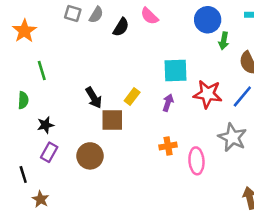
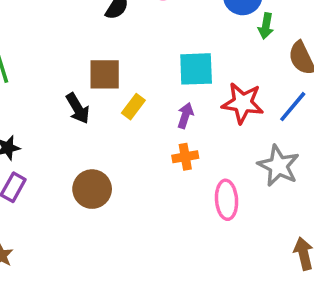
brown square: (112, 120) -> (105, 74), moved
orange cross: (168, 146) -> (185, 157), moved
brown circle: (90, 156) -> (92, 189), moved

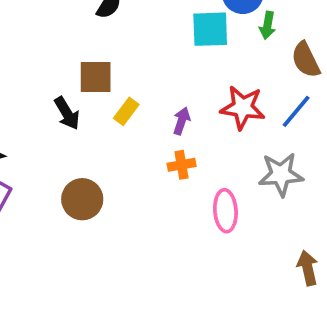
cyan square: (196, 69) -> (210, 29), moved
gray star: (278, 166) -> (281, 174), turned -30

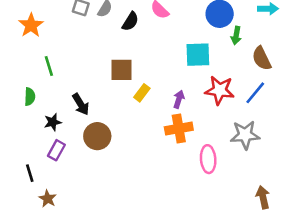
cyan square: (210, 29) -> (198, 55), moved
black arrow: (67, 113) -> (81, 104), moved
orange cross: (182, 165) -> (179, 129), size x1.5
brown circle: (82, 199) -> (97, 136), moved

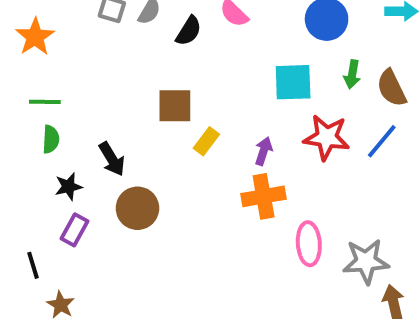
green arrow: (236, 35) -> (352, 74), moved
green line: (49, 66) -> (45, 102), moved, turned -72
green semicircle: (30, 97) -> (51, 139), moved
gray star: (245, 135) -> (366, 261), moved

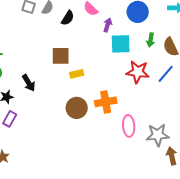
yellow rectangle: (206, 141) -> (77, 74), turned 40
purple arrow: (264, 151) -> (108, 25), moved
brown circle: (137, 208) -> (77, 108), moved

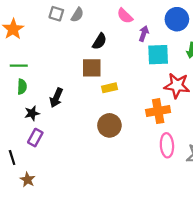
black semicircle: (68, 18) -> (99, 41), moved
black arrow: (29, 83) -> (56, 98), turned 54
orange cross: (106, 102) -> (158, 111), moved

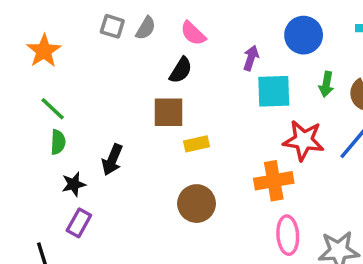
pink semicircle: (125, 16) -> (193, 33), moved
green line: (19, 66) -> (53, 109), turned 42

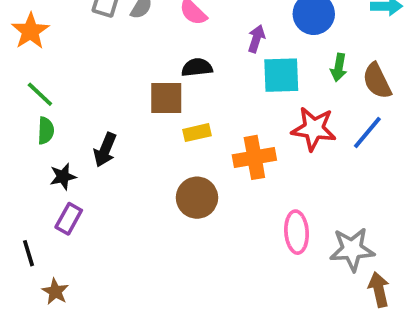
black semicircle: (181, 70) -> (197, 67), moved, turned -128
orange cross: (274, 181) -> (254, 157), moved

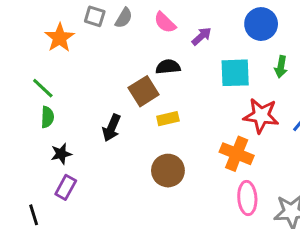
orange star: (30, 31) -> (60, 38), moved
purple arrow: (256, 39) -> (202, 36), moved, turned 30
brown square: (166, 98) -> (144, 91), turned -32
black arrow: (105, 150) -> (111, 128), moved
orange cross: (254, 157) -> (237, 154), moved, turned 32

